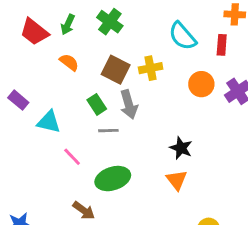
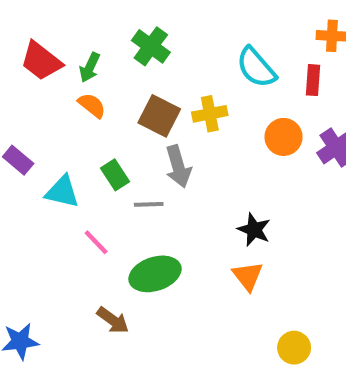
green arrow: (68, 25) -> (90, 67), moved
green rectangle: (97, 104) -> (115, 175), moved

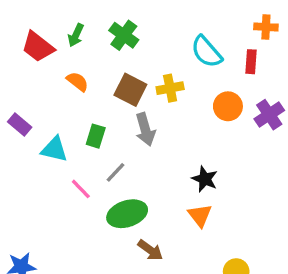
green arrow: (90, 67) -> (76, 35), moved
green rectangle: (115, 175) -> (96, 136), turned 50
gray line: (149, 204) -> (116, 172), moved, turned -45
brown arrow: (113, 320) -> (150, 250), moved

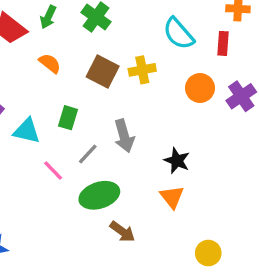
gray arrow: (145, 129) -> (124, 136), moved

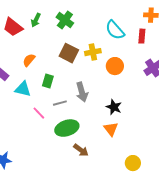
orange semicircle: (50, 63) -> (29, 60), moved, turned -88
orange circle: (200, 88) -> (115, 66), moved
gray line: (88, 154) -> (60, 103), turned 32

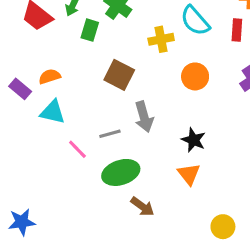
yellow cross: (93, 52) -> (161, 39), moved
brown square: (69, 53) -> (119, 75), moved
orange semicircle: (29, 60) -> (50, 76), moved, turned 32
green rectangle: (48, 81) -> (90, 30), moved

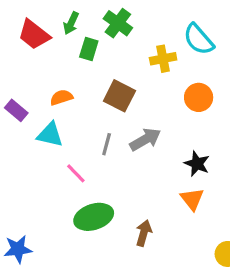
orange semicircle: (50, 76) -> (61, 97), moved
gray arrow: (144, 117) -> (145, 139), turned -104
gray line: (110, 134) -> (107, 144), moved, turned -60
green ellipse: (121, 172) -> (94, 217), moved
brown arrow: (142, 207) -> (144, 233), turned -110

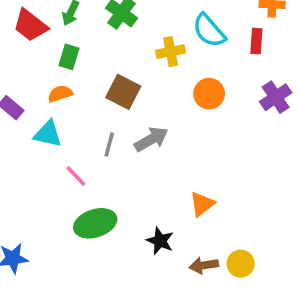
green rectangle: (89, 49) -> (69, 57), moved
black star: (197, 164) -> (160, 241), moved
orange triangle: (192, 199) -> (202, 204), turned 30
brown arrow: (144, 233) -> (204, 265), moved, turned -115

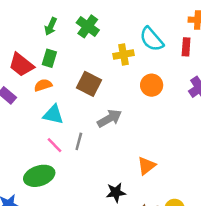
red trapezoid: (30, 25) -> (21, 65), moved
cyan triangle: (48, 134) -> (53, 115), moved
gray line: (109, 144) -> (79, 141), moved
green ellipse: (95, 223) -> (39, 176), moved
black star: (160, 241) -> (116, 192), turned -30

